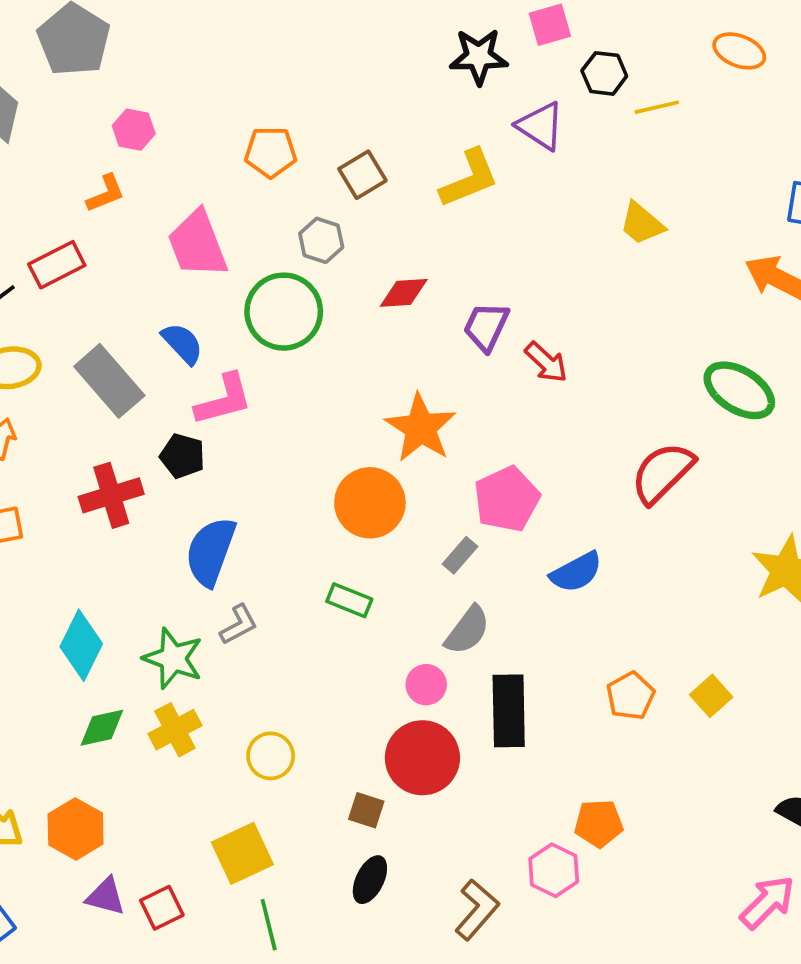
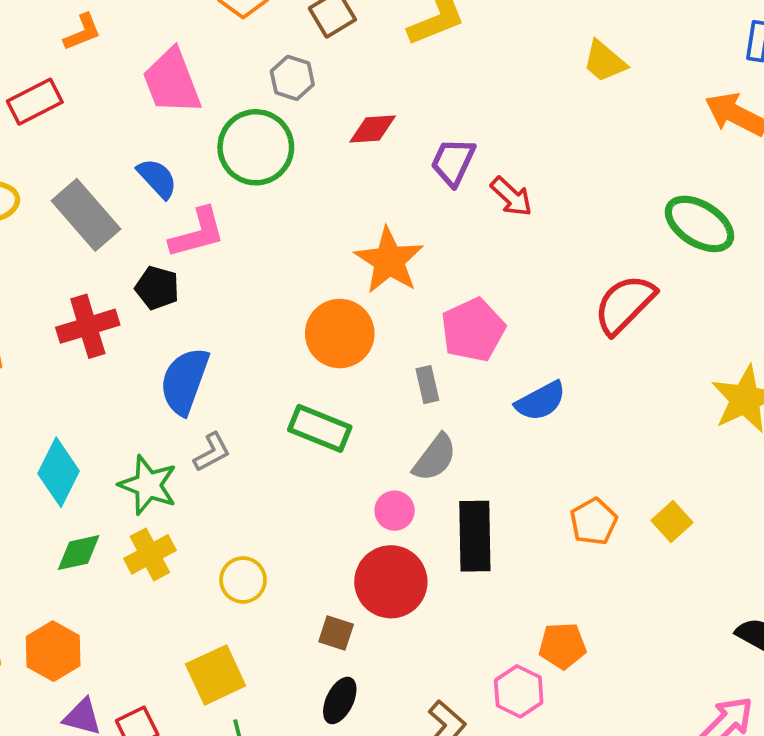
gray rectangle: (460, 555) -> (427, 385), turned -54
green rectangle: (349, 600) -> (320, 428), size x1.4

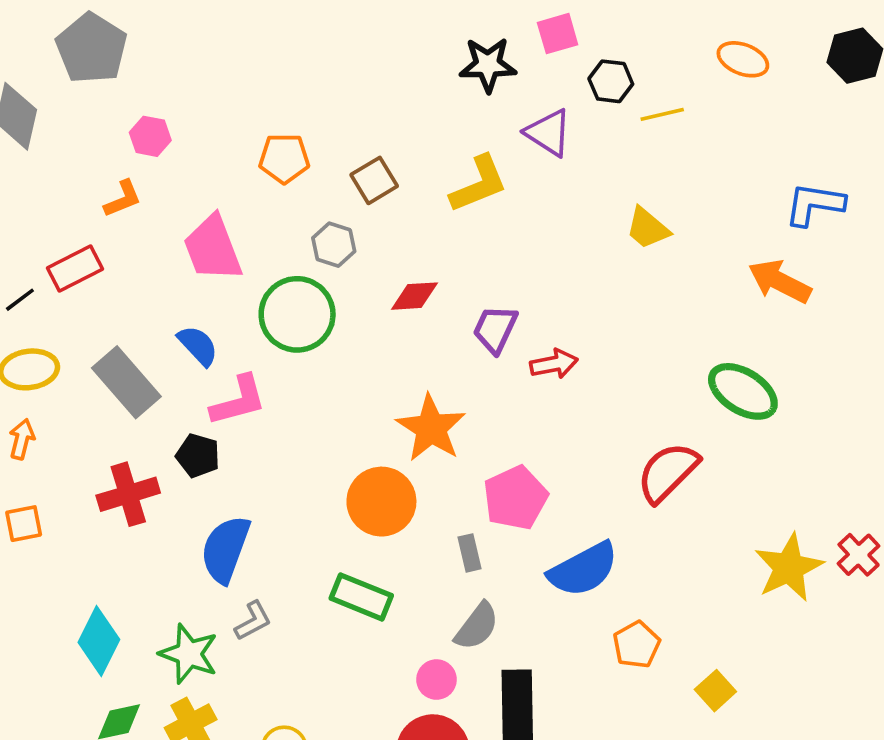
red arrow: (511, 197) -> (554, 364), turned -54
blue semicircle: (541, 401) -> (583, 569), size x1.4
orange pentagon: (594, 522) -> (637, 645), moved

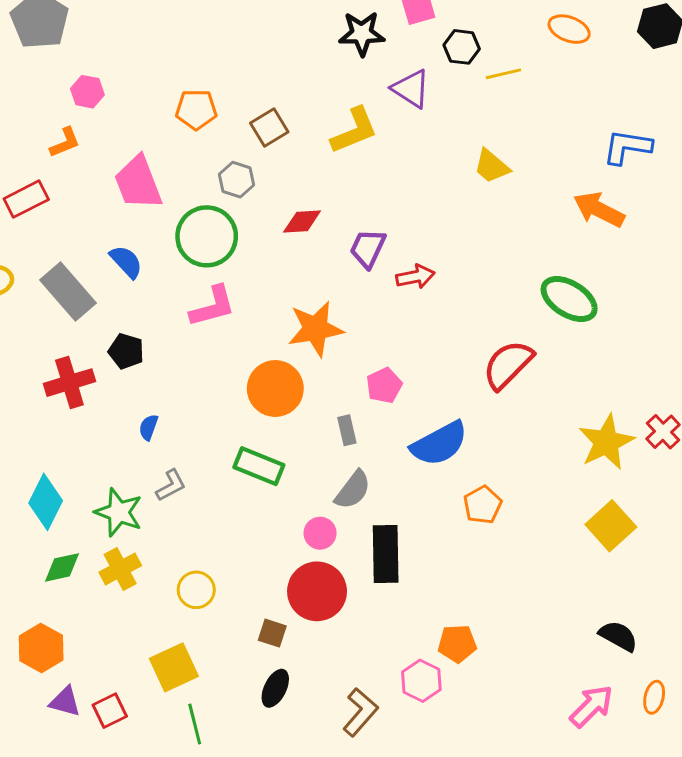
pink L-shape: (238, 401) -> (213, 306), moved
orange star: (431, 428) -> (316, 329), turned 30
pink pentagon: (515, 498) -> (384, 386), size x0.7
blue semicircle: (225, 549) -> (149, 427), size x0.5
yellow square: (715, 691) -> (611, 526), moved, size x1.5

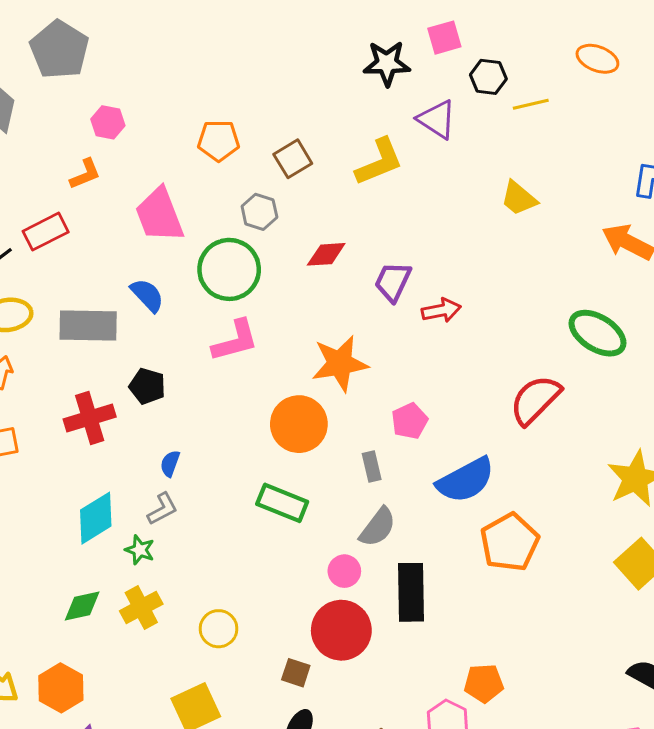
gray rectangle: (68, 292) -> (88, 326), turned -48
gray L-shape: (171, 485) -> (162, 509), moved
cyan diamond: (46, 502) -> (96, 518), moved, turned 32
orange pentagon: (483, 505) -> (510, 542), size x1.5
green star: (119, 512) -> (140, 550), size x0.6

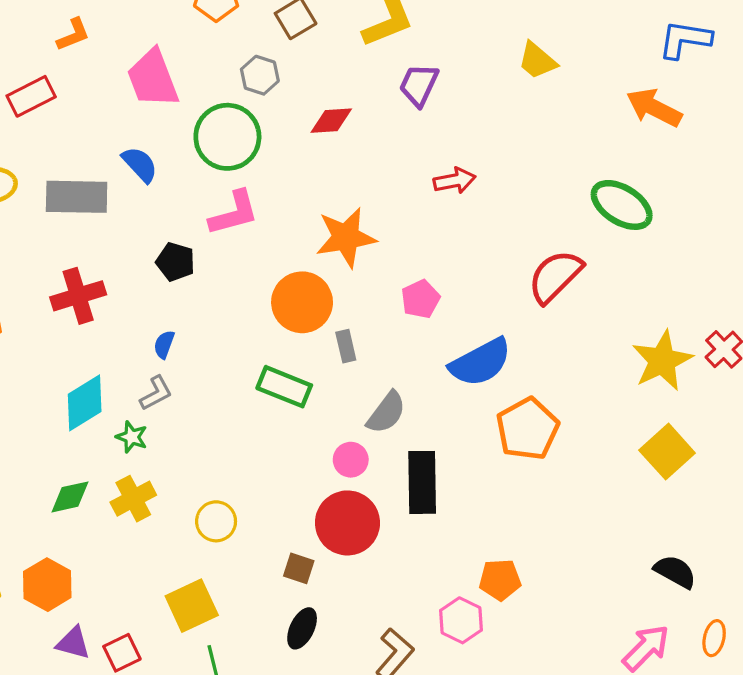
purple trapezoid: (393, 282) -> (419, 85), moved
black pentagon: (147, 386) -> (175, 262), moved
gray rectangle: (372, 467) -> (346, 346), moved

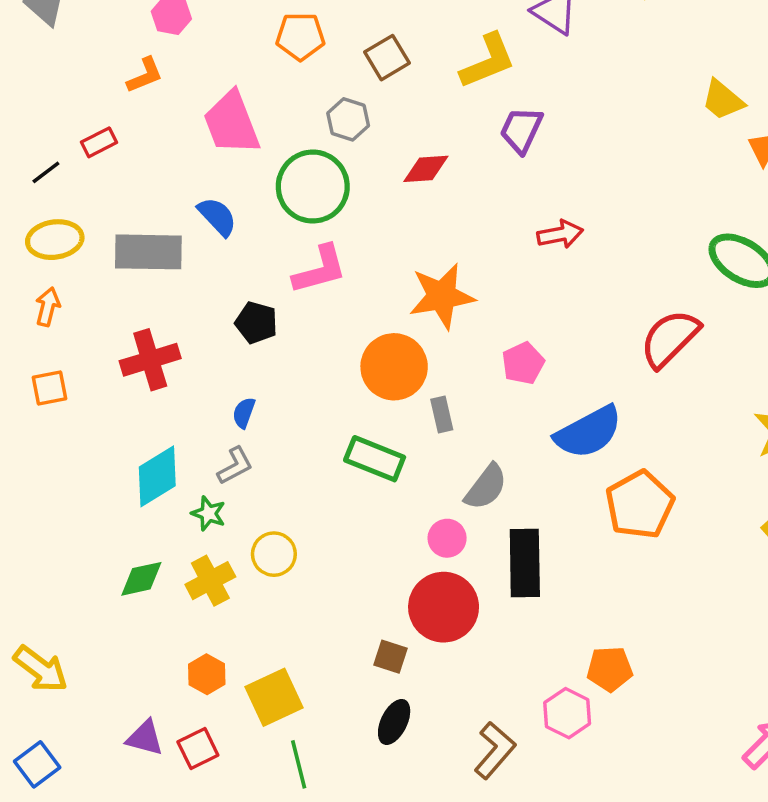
yellow trapezoid: (537, 61) -> (723, 100), moved
red rectangle: (31, 96) -> (99, 142), size x0.7
yellow circle: (216, 521) -> (274, 554), moved
orange hexagon: (47, 585) -> (207, 674), moved, size x0.7

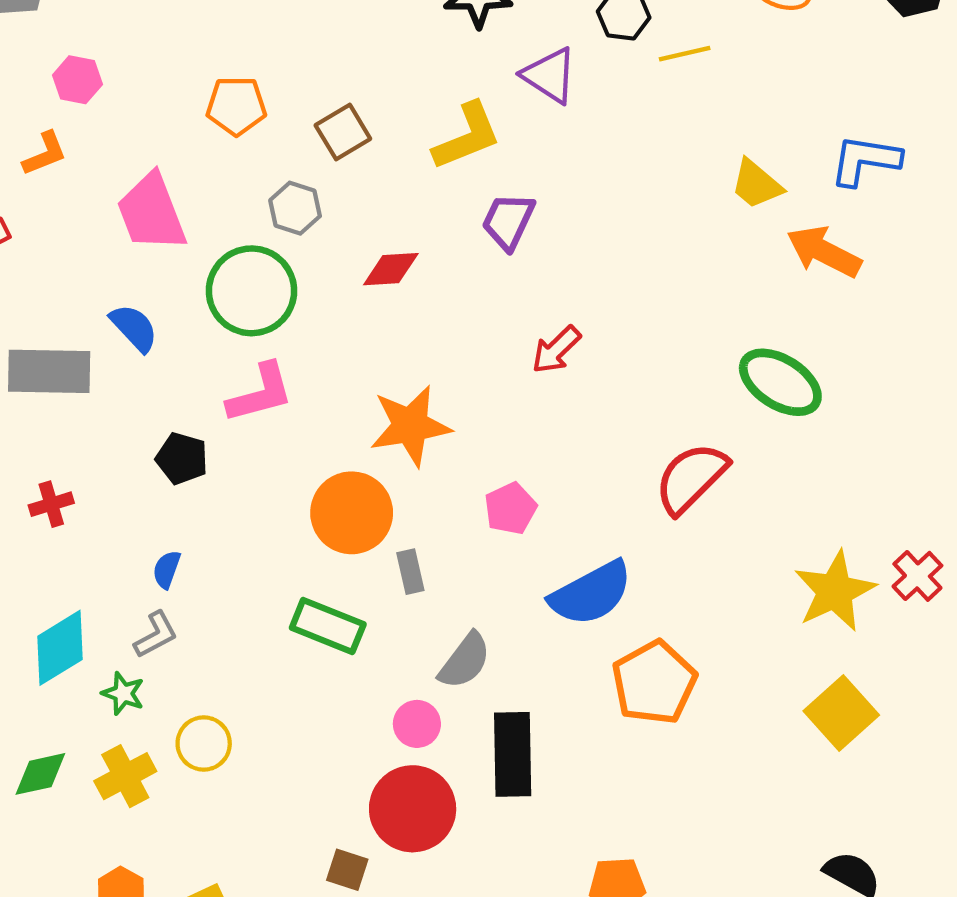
red arrow: (560, 234) -> (556, 350), turned 147
red cross: (150, 360) -> (51, 504), size x0.6

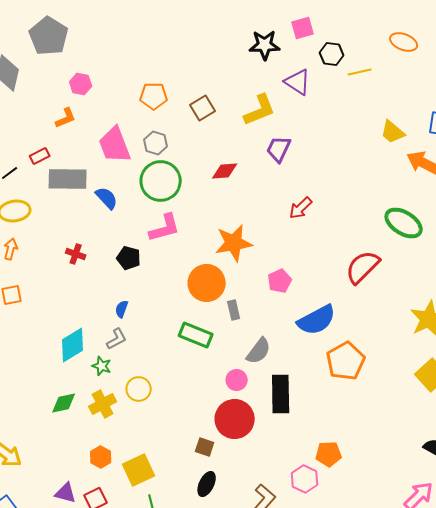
gray hexagon: (295, 208) -> (156, 143), moved
gray rectangle: (49, 371) -> (68, 179), moved
red cross: (51, 504) -> (76, 254), moved, turned 36

